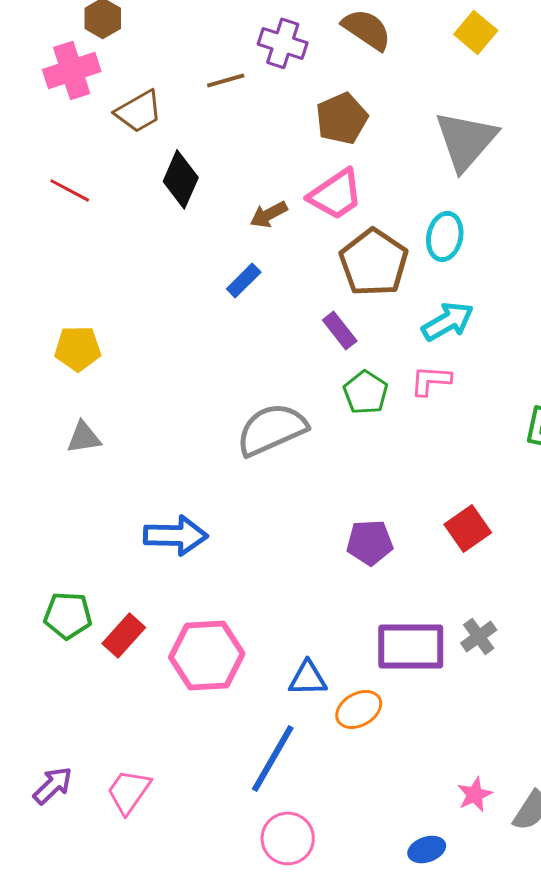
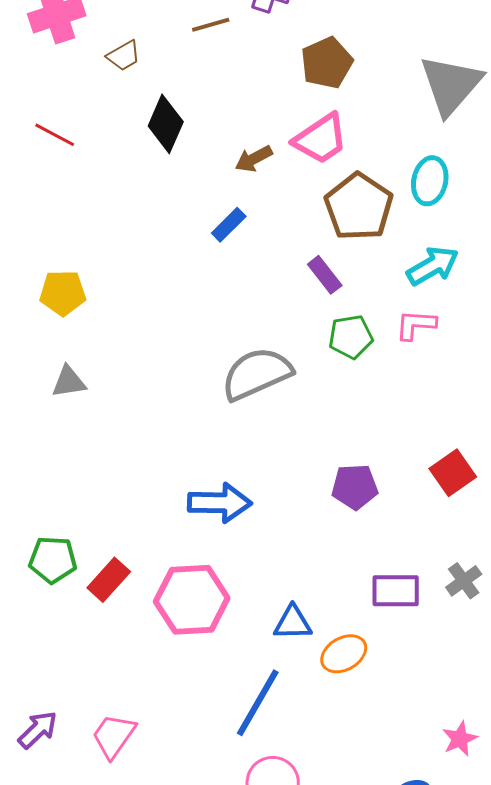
brown trapezoid: (139, 111) -> (124, 56), size x0.7
green pentagon: (366, 392) -> (351, 337), turned 30
blue arrow: (176, 535) -> (220, 503), moved
purple rectangle: (411, 646) -> (396, 591), size x0.7

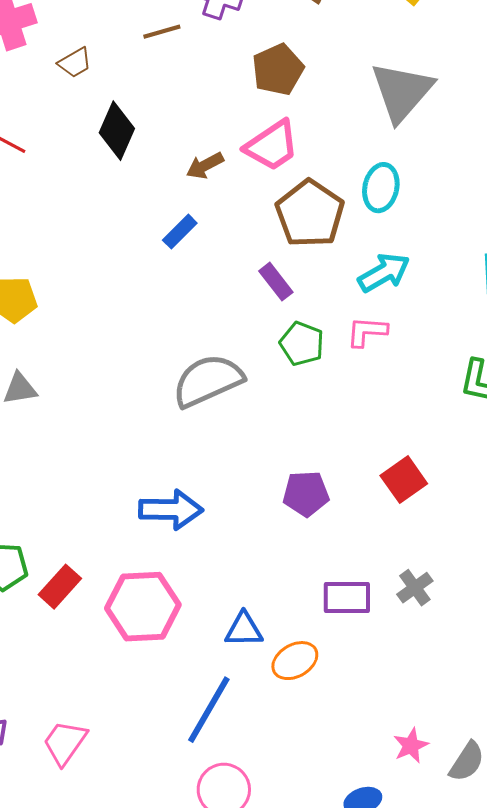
green pentagon: (351, 337) -> (302, 344), turned 30

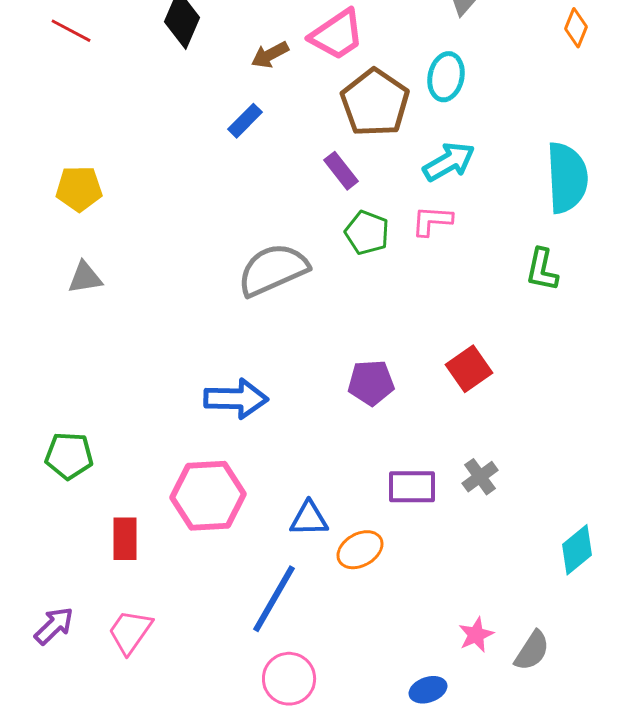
red rectangle: (60, 587) -> (125, 539), moved, turned -42

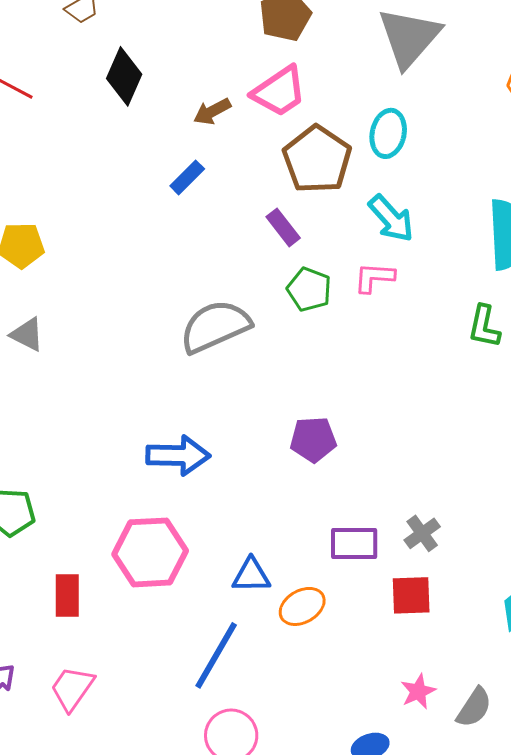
cyan arrow: (449, 162) -> (391, 218), turned 78
gray triangle: (85, 278) -> (27, 334), turned 36
red square: (469, 369) -> (411, 595), moved, turned 33

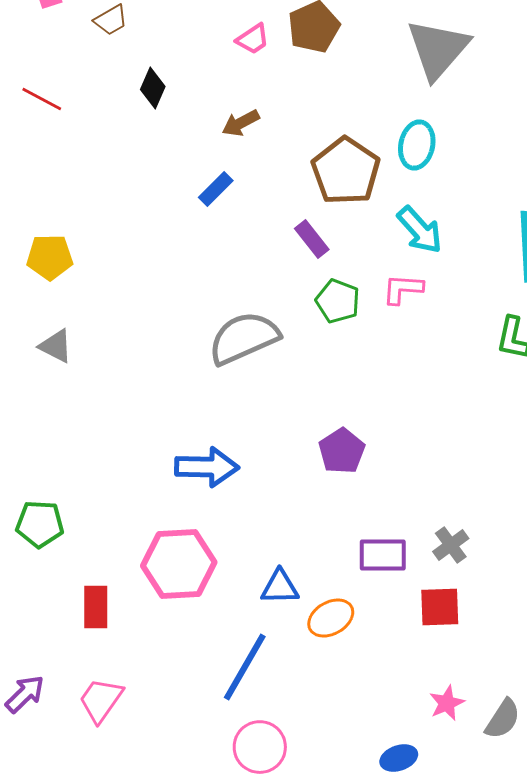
black diamond: (124, 76) -> (153, 88), size x0.7
pink trapezoid: (279, 91) -> (253, 39), moved, size x0.6
purple pentagon: (313, 439) -> (342, 451), turned -30

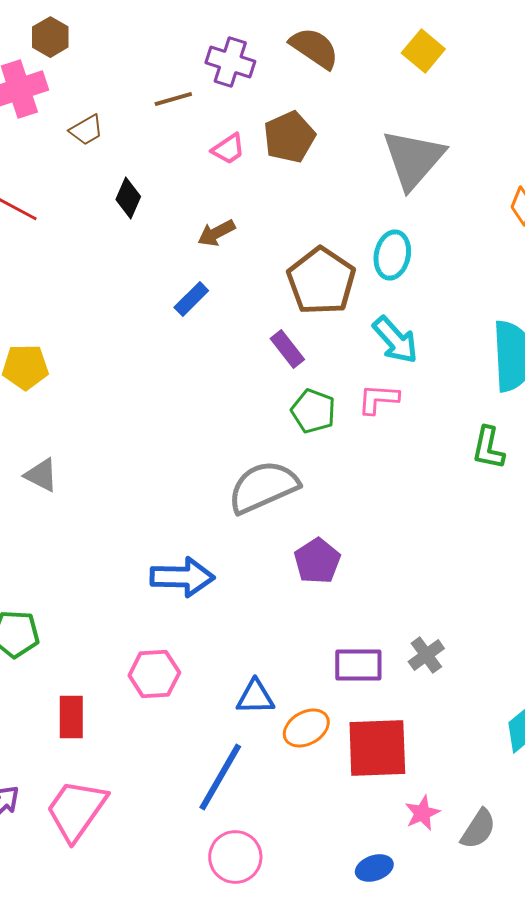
gray semicircle: (244, 338) -> (263, 487), moved
gray triangle: (56, 346) -> (41, 475), moved
pink hexagon: (179, 564) -> (154, 674), size x0.7
red square: (440, 607) -> (377, 748), moved, size x1.5
pink trapezoid: (101, 700) -> (76, 810), size x1.4

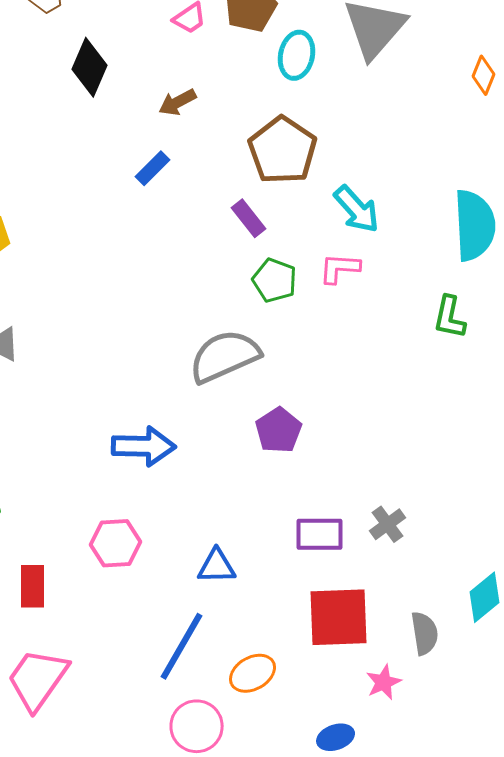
black diamond: (128, 198) -> (90, 67), size x1.4
cyan ellipse: (392, 255) -> (297, 55), moved
orange ellipse: (306, 728) -> (253, 673), moved
gray semicircle: (478, 829) -> (425, 633), moved, turned -42

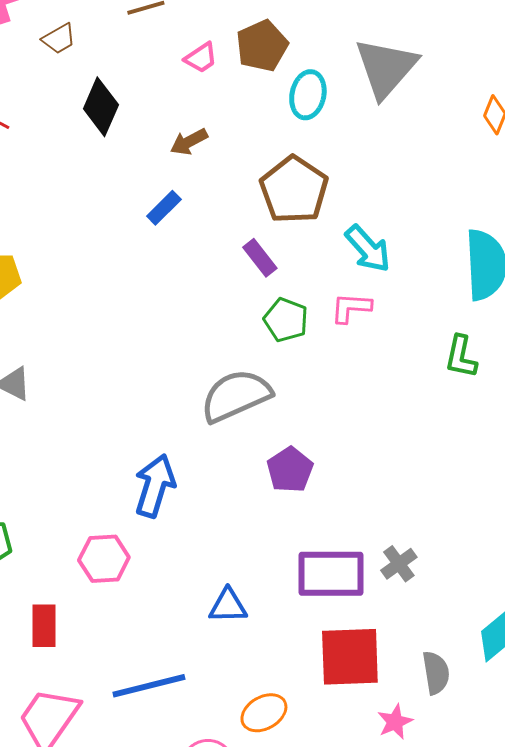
blue arrow: (144, 446) -> (155, 486), turned -74
purple rectangle: (320, 534) -> (331, 574), size x1.4
pink hexagon: (116, 543) -> (104, 559), moved
blue line: (182, 646) -> (149, 686), moved, turned 46

